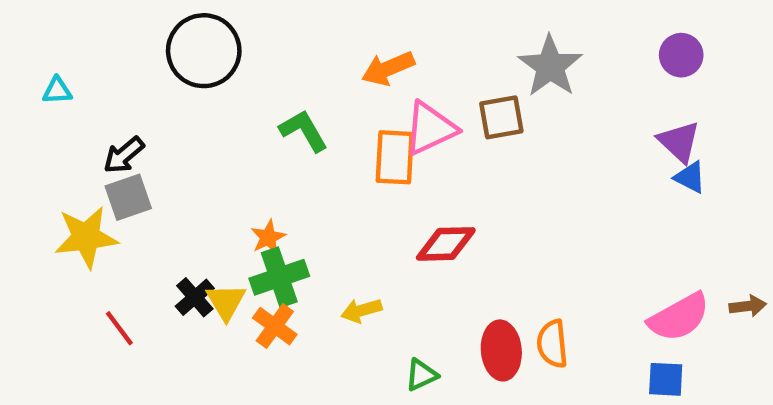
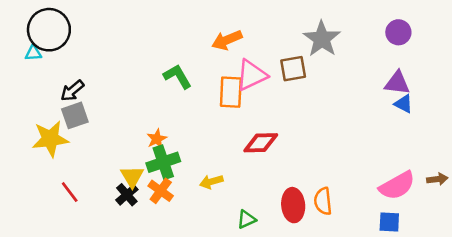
black circle: (204, 51) -> (49, 30), moved
purple triangle: (679, 142) -> (397, 83), turned -36
black cross: (195, 297) -> (127, 195), moved

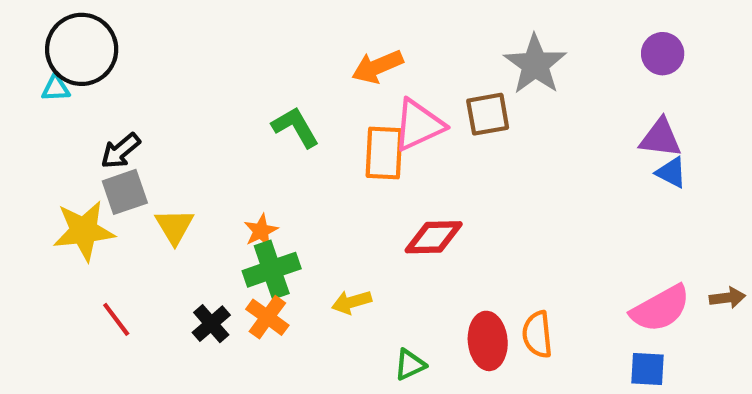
yellow triangle: (132, 176) -> (174, 226), moved

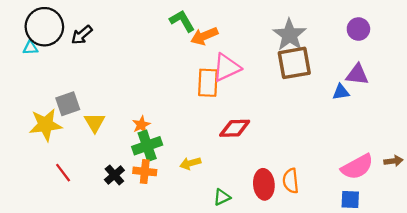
brown square: (488, 114) -> (294, 63), moved, size x1.4
green L-shape: (295, 127) -> (182, 21), moved
black arrow: (120, 151) -> (82, 35), moved
blue triangle: (671, 172) -> (341, 92), moved, turned -36
orange cross: (267, 317) -> (145, 171), turned -30

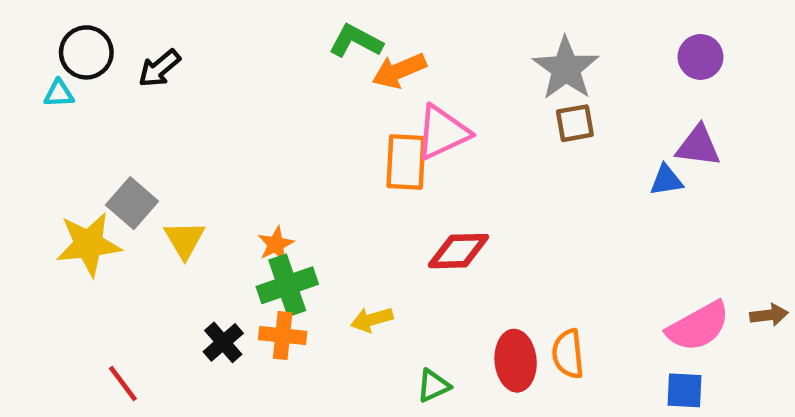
green L-shape: (182, 21) -> (356, 41), turned -32
black circle: (44, 27) -> (86, 52), size x0.7
brown square: (294, 63) -> (575, 123), size x0.6
gray square: (68, 104) -> (132, 203), turned -30
red line: (63, 173) -> (123, 383), moved

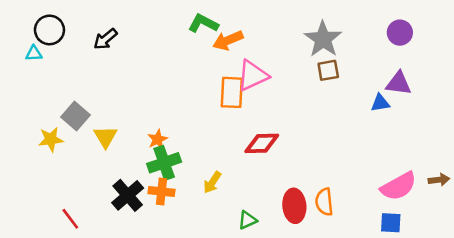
black arrow: (159, 68) -> (105, 39), moved
yellow star: (89, 244) -> (51, 139), size x0.7
yellow arrow: (372, 320) -> (212, 182), turned -40
black cross: (223, 342) -> (128, 195), size x1.4

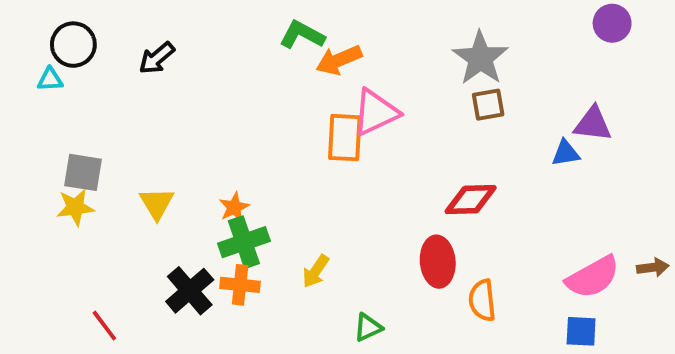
purple circle: (400, 33) -> (612, 23), moved
gray square: (76, 116) -> (83, 172), moved, turned -32
red diamond: (262, 143) -> (471, 200), moved
red ellipse: (294, 206) -> (438, 262), moved

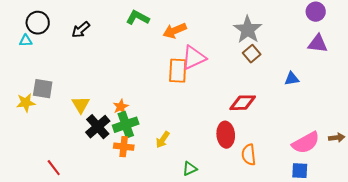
green L-shape: (302, 35) -> (138, 18), moved
brown square: (488, 105) -> (252, 54), turned -30
purple triangle: (593, 124) -> (318, 44), moved
yellow star: (75, 207) -> (26, 103), moved
black cross: (190, 291) -> (98, 127), moved

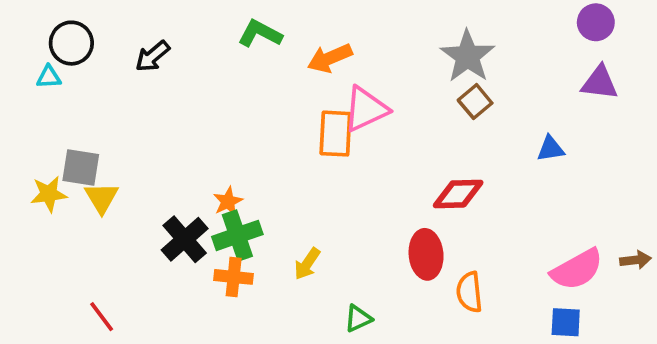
yellow triangle: (81, 105) -> (102, 198), moved

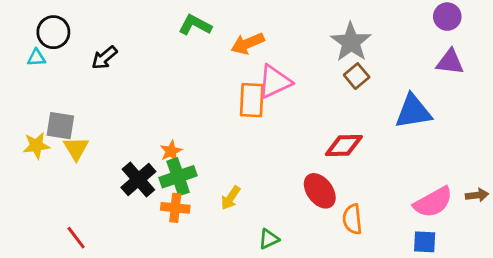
black arrow: (152, 56) -> (104, 58), moved
blue triangle: (551, 149) -> (413, 111), size x1.8
red ellipse: (426, 254) -> (320, 191), turned -32

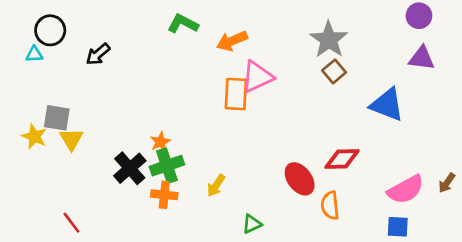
blue triangle: (413, 111) -> (387, 105), turned 30
yellow star: (36, 145) -> (34, 136), turned 30
red diamond: (344, 145) -> (342, 159), moved
brown arrow: (477, 195) -> (447, 183), turned 132

